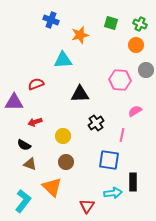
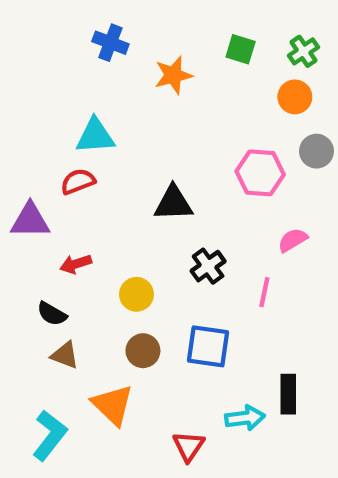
green cross: (140, 24) -> (303, 51), turned 32
cyan triangle: (63, 60) -> (95, 136), moved
blue square: (109, 160) -> (208, 346), moved

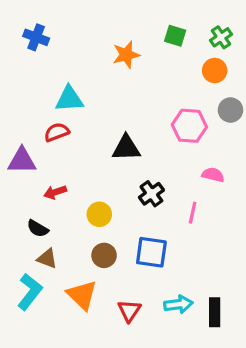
blue cross: (110, 43) -> (36, 37), moved
pink semicircle: (293, 240) -> (213, 175), turned 45
black rectangle: (288, 394) -> (215, 312), moved
cyan L-shape: (50, 435) -> (30, 292), moved
red triangle: (189, 446) -> (129, 311), moved

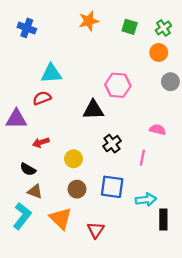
orange star: (126, 55) -> (89, 21), moved
pink hexagon: (189, 126) -> (118, 85), moved
cyan arrow: (178, 304) -> (146, 200), moved
black rectangle: (215, 312) -> (163, 220), moved

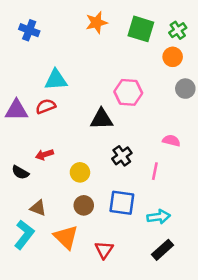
green square: (130, 27) -> (141, 29), size x1.5
purple triangle: (16, 119) -> (16, 110), moved
black semicircle: (28, 169) -> (20, 172), moved
black rectangle: (163, 220) -> (162, 250), moved, turned 48

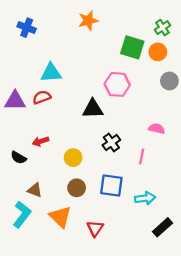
green square: (141, 29) -> (132, 47), moved
black rectangle: (162, 250) -> (162, 227), moved

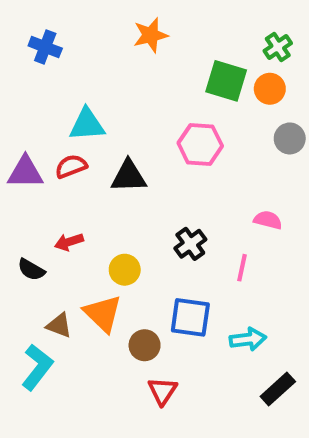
black triangle: (93, 109) -> (129, 176), moved
brown circle: (77, 188) -> (145, 345), moved
orange triangle: (60, 217) -> (103, 313), moved

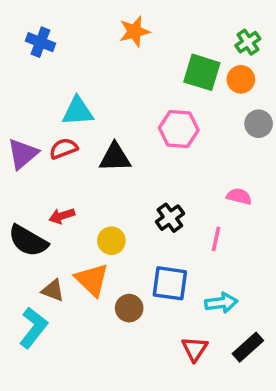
purple triangle: (25, 172) -> (23, 154), turned -40
black semicircle: (31, 270) -> (28, 241), size x1.6
red triangle: (162, 391) -> (195, 349), moved

